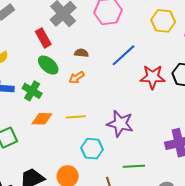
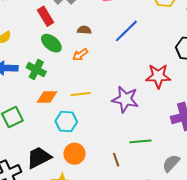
red star: (153, 77) -> (158, 76), moved
cyan hexagon: (92, 149) -> (66, 121), moved

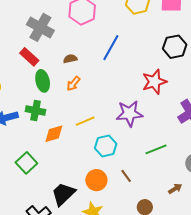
green ellipse: (51, 43) -> (43, 81), turned 55
cyan hexagon: (66, 121) -> (106, 146), moved
brown line: (116, 160) -> (126, 176), moved

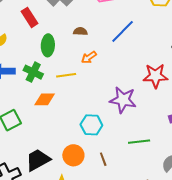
red rectangle: (29, 57) -> (29, 17), moved
orange arrow: (74, 84) -> (89, 57), moved
yellow line: (85, 121) -> (66, 75), moved

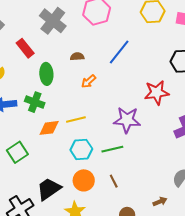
yellow line: (66, 75) -> (76, 120), moved
cyan hexagon: (91, 125) -> (81, 149), moved
green line: (139, 142) -> (112, 149), moved

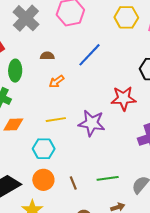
yellow line: (76, 120) -> (56, 120), moved
green line: (112, 149) -> (108, 178), moved

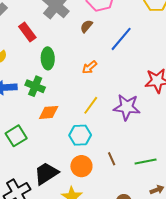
brown semicircle: (47, 56) -> (86, 26), moved, turned -48
yellow line: (56, 120) -> (91, 105), turned -42
brown line: (73, 183) -> (112, 159), moved

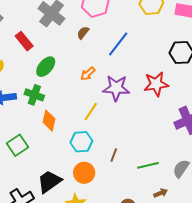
green ellipse: (48, 58) -> (46, 67), turned 45
purple star: (127, 107) -> (116, 88), moved
orange diamond: (49, 112) -> (49, 121), turned -70
brown line: (112, 159) -> (114, 155), moved, turned 48

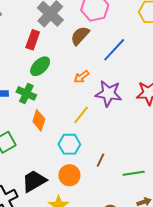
brown semicircle: (83, 33) -> (80, 36), size x1.5
red rectangle: (24, 41) -> (33, 40), moved, turned 54

